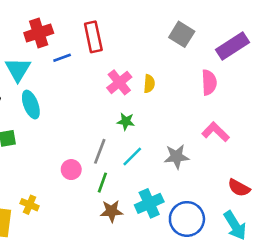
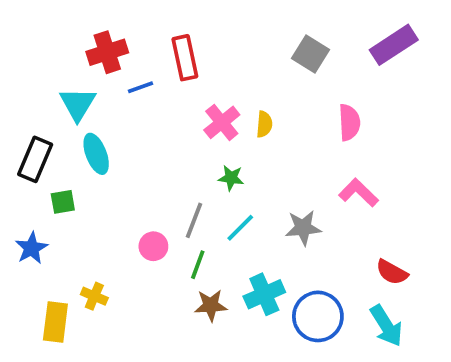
purple rectangle: (232, 46) -> (394, 45), moved

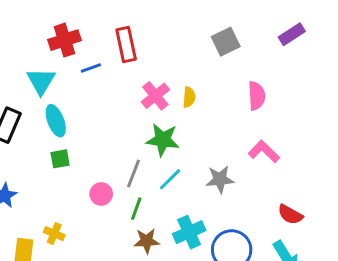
purple rectangle: (394, 45) -> (292, 34), size x0.7
gray square: (311, 54) -> (226, 42), turned 32
green star: (231, 178) -> (163, 140), size x1.6
green square: (63, 202) -> (60, 159), moved

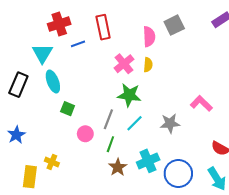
pink semicircle: (257, 96) -> (149, 37), moved
green square: (60, 159) -> (68, 109), moved, turned 32
brown star: (147, 241) -> (118, 167), turned -30

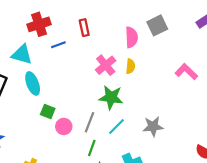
red rectangle: (103, 27) -> (84, 28), size x0.7
cyan triangle: (42, 53) -> (22, 54), turned -45
pink L-shape: (201, 103) -> (186, 72), moved
pink circle: (85, 134) -> (64, 126), moved

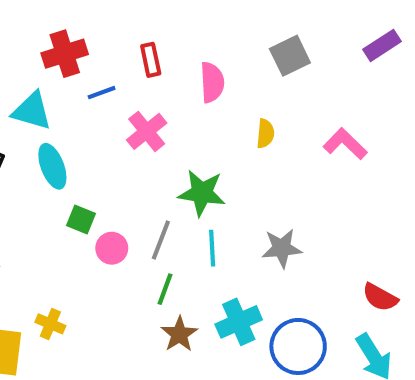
pink semicircle: (131, 37) -> (212, 82), moved
pink cross: (106, 65) -> (147, 131), moved
yellow semicircle: (130, 66) -> (265, 134), moved
cyan line: (116, 126) -> (212, 248), turned -48

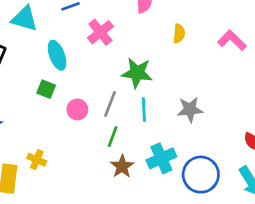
cyan ellipse: (52, 166) -> (57, 55), moved
green square: (81, 220) -> (46, 89), moved

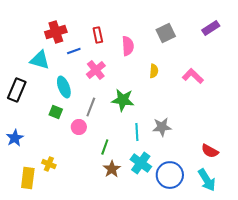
gray line: (110, 104) -> (91, 107), moved
cyan line: (144, 109) -> (137, 132), moved
cyan cross: (161, 158) -> (141, 163), turned -30

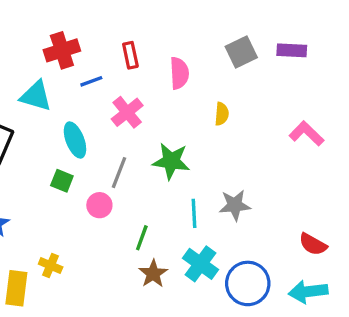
purple rectangle: (211, 28) -> (292, 50), moved, turned 36
pink L-shape: (193, 76) -> (306, 133), moved
cyan arrow: (207, 180) -> (308, 292), turned 115

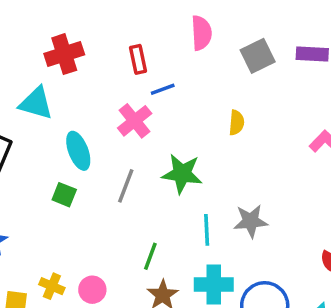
pink semicircle: (179, 73) -> (201, 33), moved
blue line: (91, 81) -> (163, 89), moved
pink circle: (99, 205) -> (92, 290), moved
cyan cross: (200, 264) -> (214, 284), turned -36

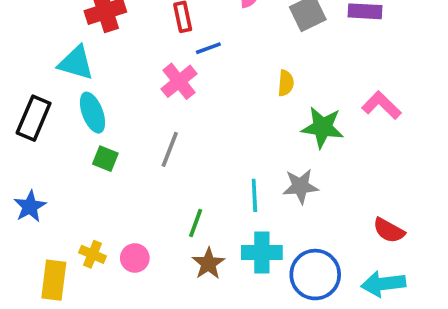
cyan ellipse: (78, 151) -> (92, 113), moved
green star: (182, 174) -> (323, 127), moved

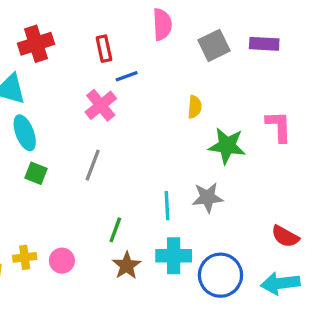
pink L-shape: (381, 105) -> (279, 126), turned 44
yellow cross: (92, 254) -> (25, 257), turned -30

